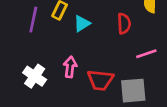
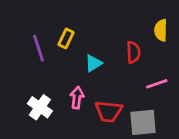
purple line: (33, 20) -> (38, 48), turned -30
cyan triangle: (82, 24) -> (93, 63), moved

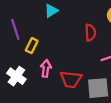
yellow rectangle: (66, 38) -> (32, 46), moved
cyan triangle: (93, 63) -> (51, 11), moved

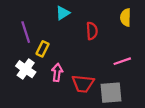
red semicircle: (90, 33) -> (92, 31), moved
white cross: (16, 76) -> (26, 69), moved

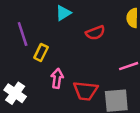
red semicircle: (92, 31) -> (95, 33), turned 72
white cross: (26, 69) -> (15, 93), moved

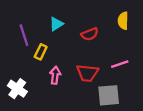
cyan triangle: (63, 13) -> (56, 24), moved
red trapezoid: (85, 91) -> (87, 73), moved

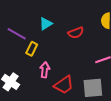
purple line: (24, 35) -> (17, 34), turned -42
red trapezoid: (87, 73) -> (64, 85), moved, turned -40

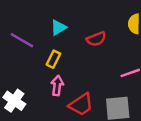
yellow rectangle: (32, 49) -> (53, 59), moved

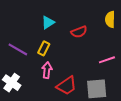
purple line: (22, 40) -> (18, 49), moved

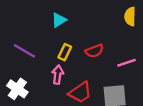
red semicircle: (79, 32) -> (94, 51), moved
yellow rectangle: (44, 48) -> (65, 52), moved

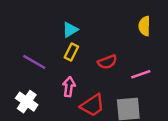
yellow rectangle: (65, 52) -> (71, 52), moved

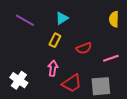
cyan triangle: (70, 30) -> (62, 18), moved
purple line: (34, 62) -> (25, 20), moved

